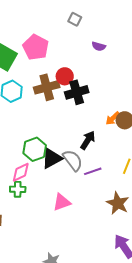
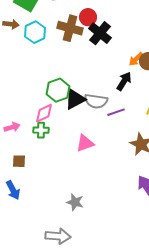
brown cross: (47, 87) -> (70, 28), turned 30
black cross: (77, 92) -> (100, 33), turned -35
black arrow: (88, 140) -> (124, 81), moved
gray semicircle: (73, 160) -> (96, 101), turned 135

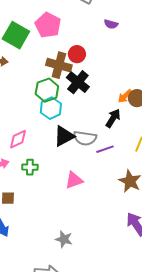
cyan hexagon: (35, 32) -> (51, 108), moved
black cross: (100, 33) -> (78, 82), moved
green hexagon: (58, 90) -> (47, 90), moved
pink diamond: (44, 113) -> (18, 139), moved

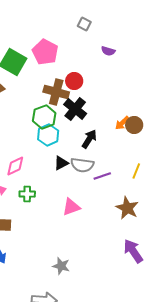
black arrow: (113, 118) -> (89, 139), moved
black triangle: (64, 136) -> (61, 163), size x0.7

